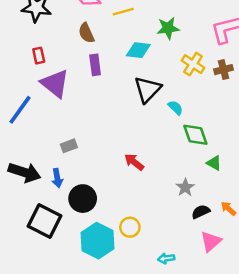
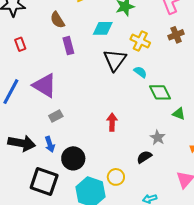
yellow cross: (193, 64) -> (140, 41), moved
purple triangle: (55, 83) -> (45, 85), moved
red arrow: (134, 162) -> (112, 122), turned 60
black semicircle: (201, 212) -> (144, 157), moved

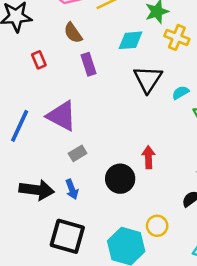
yellow cross: (140, 41) -> (177, 37), moved
red rectangle: (20, 44) -> (39, 60), moved
cyan semicircle: (140, 72) -> (181, 93), turned -64
black circle: (73, 158) -> (120, 179), moved

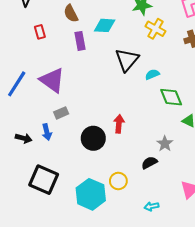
cyan diamond: (130, 40) -> (105, 25), moved
blue arrow: (72, 189) -> (47, 132), moved
black arrow: (37, 190) -> (24, 138), size x0.6

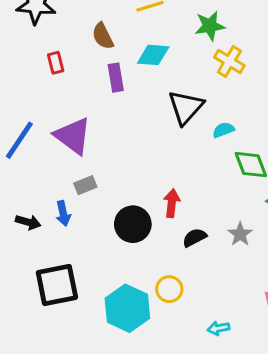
black semicircle: (149, 163) -> (195, 238), moved
black square: (44, 180) -> (57, 285), turned -36

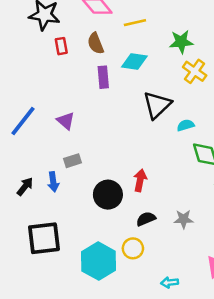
red rectangle: (56, 63) -> (61, 46), moved
purple triangle: (73, 136) -> (66, 121), size x0.6
black arrow: (28, 222) -> (25, 187), turned -72
gray star: (240, 234) -> (184, 219), moved, turned 30
black semicircle: (195, 238) -> (146, 219), moved

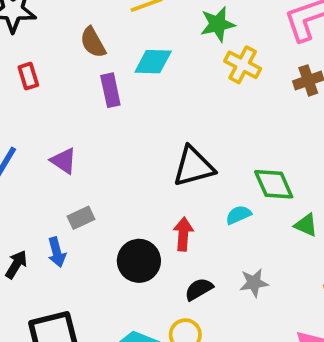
red rectangle: (61, 46) -> (28, 76), moved
black triangle: (157, 105) -> (193, 167), moved, turned 36
cyan semicircle: (186, 125) -> (238, 215), moved

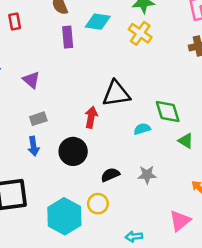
yellow cross: (243, 65) -> (140, 33), moved
red arrow: (183, 234) -> (91, 117), moved
blue arrow: (57, 252) -> (33, 146), moved

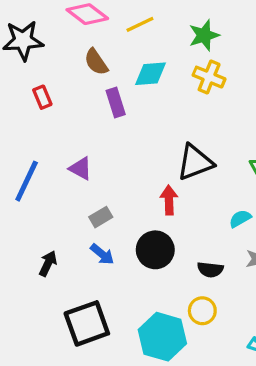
cyan semicircle: (142, 129) -> (240, 219), moved
blue arrow: (33, 146) -> (102, 254), turned -30
black semicircle: (110, 175) -> (210, 270), turned -138

